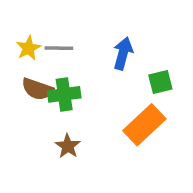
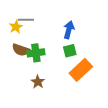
gray line: (59, 48) -> (26, 20), moved
green square: (160, 82) -> (70, 51), moved

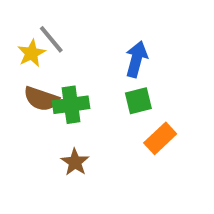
gray line: (26, 20) -> (51, 39), turned 49
orange rectangle: (81, 70) -> (160, 138), size x0.7

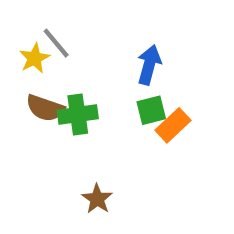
orange rectangle: (160, 138) -> (173, 125), moved
brown star: (75, 162) -> (97, 199), moved

